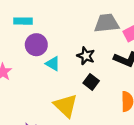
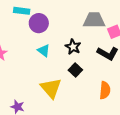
purple circle: (36, 45) -> (39, 23), moved

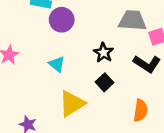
cyan triangle: (44, 51) -> (57, 64), moved
yellow triangle: (51, 88) -> (72, 104), turned 35

